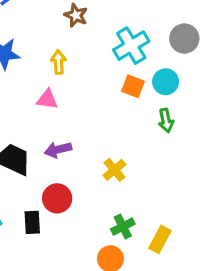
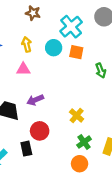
cyan circle: (166, 82) -> (54, 48), moved
yellow cross: (114, 170) -> (77, 116), moved

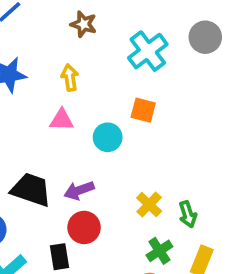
cyan circle: (54, 48) -> (108, 137), moved
orange square: (76, 52) -> (143, 110), moved
green arrow: (101, 71) -> (188, 214), moved
purple arrow: (35, 100) -> (79, 190), moved

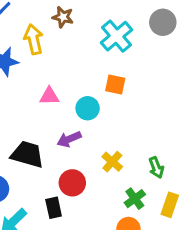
yellow arrow: (70, 78) -> (34, 39), moved, size x1.4
purple arrow: (79, 190) -> (69, 139), moved
yellow cross: (149, 204) -> (112, 162), moved

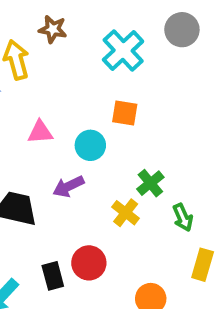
red circle: (72, 183) -> (89, 263), moved
green cross: (135, 199) -> (150, 183), moved

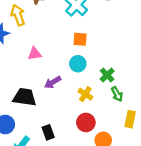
cyan circle: (90, 145) -> (78, 64), moved
green cross: (150, 183) -> (107, 75), moved
red circle: (89, 263) -> (86, 122), moved

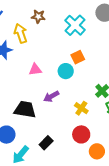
orange square: (80, 39) -> (78, 57), turned -32
cyan circle: (78, 64) -> (66, 71), moved
black rectangle: (48, 132) -> (46, 143), turned 64

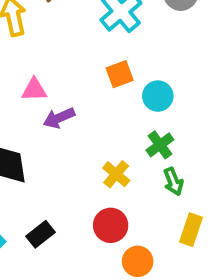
cyan circle: (66, 71) -> (158, 96), moved
purple arrow: (51, 96) -> (59, 118), moved

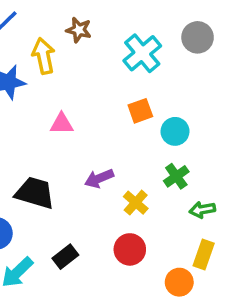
purple arrow: (59, 118) -> (99, 178), moved
green arrow: (173, 181) -> (202, 210), moved, turned 100
orange circle: (138, 261) -> (179, 282), moved

